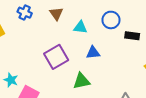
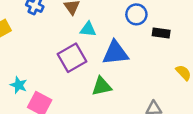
cyan triangle: (80, 27) -> (88, 29), moved
blue triangle: (93, 53) -> (115, 53), size x1.6

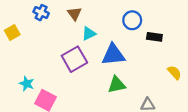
cyan triangle: (88, 29) -> (89, 34), turned -32
green triangle: (102, 86) -> (117, 85), moved

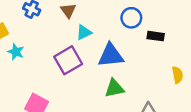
yellow semicircle: (174, 72) -> (177, 75), turned 32
cyan star: (27, 84) -> (16, 52), moved

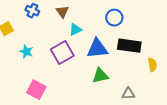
black rectangle: (156, 36) -> (129, 46), moved, size x1.6
cyan star: (16, 52) -> (26, 52), moved

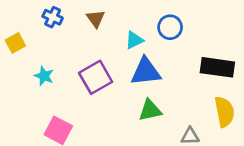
cyan triangle: (75, 30) -> (134, 40), moved
black rectangle: (129, 46) -> (217, 67), moved
yellow semicircle: (152, 65) -> (224, 112), moved, size x1.5

